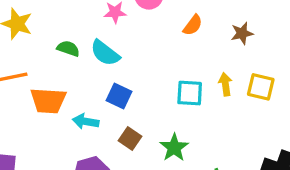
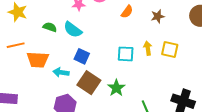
brown square: (130, 139) -> (89, 83), size x1.6

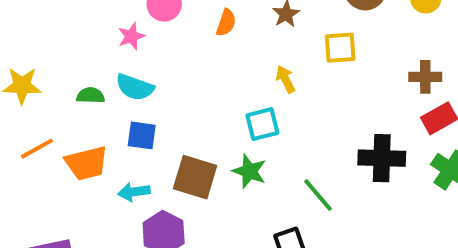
yellow square: (170, 50) -> (340, 48), moved
cyan square: (126, 54) -> (262, 124), moved
blue square: (82, 56) -> (142, 135), moved
cyan arrow: (61, 72) -> (134, 192), moved

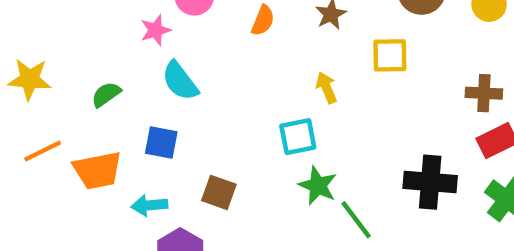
cyan semicircle: (135, 87) -> (180, 81), moved, turned 30
green semicircle: (91, 95) -> (106, 94), turned -40
green star: (249, 171) -> (318, 186), moved
brown square: (195, 177) -> (219, 192), size x0.7

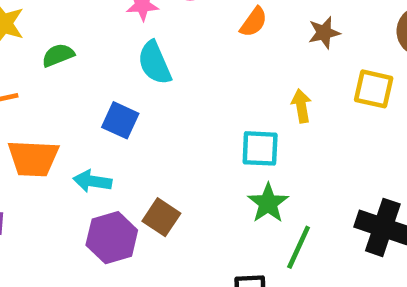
green semicircle: (106, 94) -> (58, 55), moved
orange trapezoid: (97, 170) -> (33, 158), moved
brown square: (219, 192) -> (161, 217), moved
green line: (356, 220) -> (299, 247), turned 48

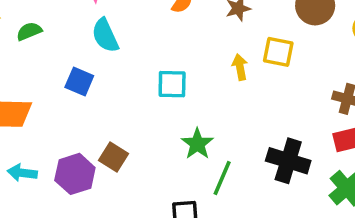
yellow arrow: (301, 106) -> (240, 67), moved
cyan square: (260, 148) -> (172, 84), moved
cyan arrow: (92, 181) -> (22, 173), moved

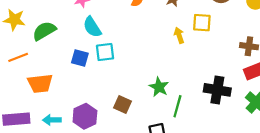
green semicircle: (29, 31) -> (44, 31), size x1.5
cyan square: (172, 84) -> (105, 52), moved
brown square: (114, 157) -> (123, 104), moved

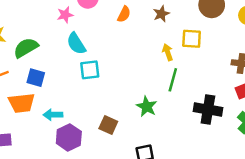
blue square: (80, 58) -> (36, 78), moved
green line: (177, 106) -> (173, 80), moved
cyan arrow: (52, 120) -> (53, 115), moved

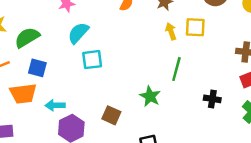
cyan semicircle: (76, 44) -> (78, 33), turned 75
yellow arrow: (168, 52) -> (171, 31), moved
black cross: (208, 109) -> (212, 99), size x0.6

